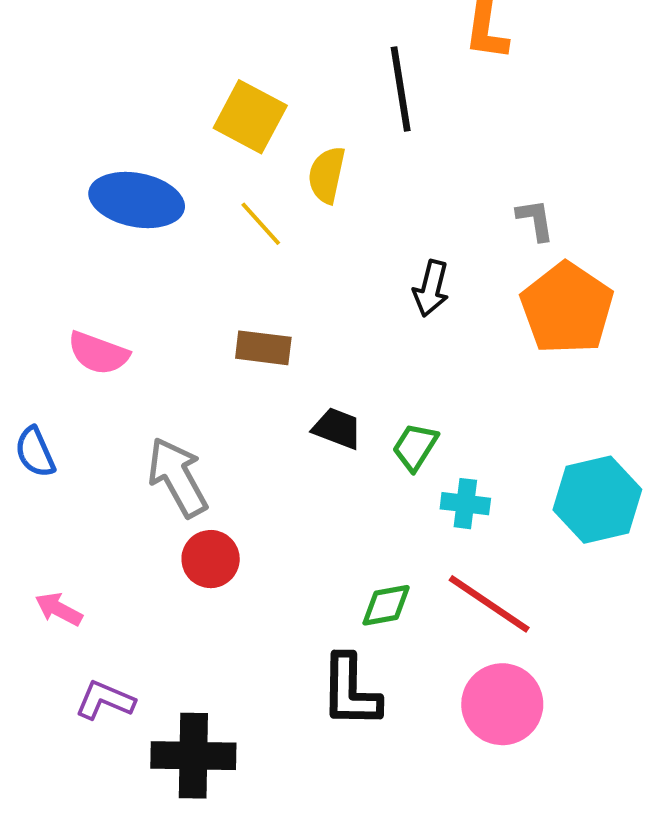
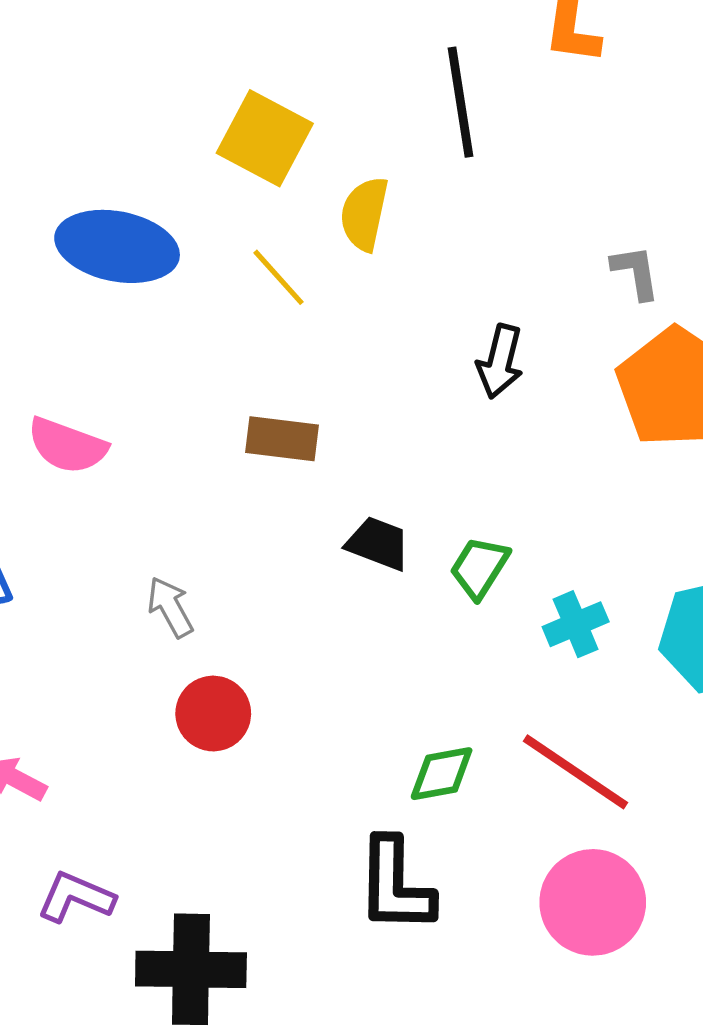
gray arrow: (178, 477) -> (170, 607), size x0.6
cyan cross: (465, 504) -> (576, 624), moved, turned -30

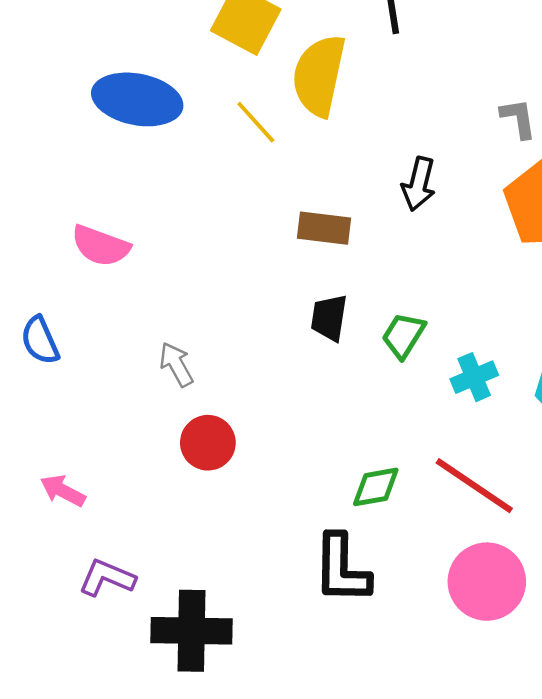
yellow semicircle: (364, 214) -> (319, 75), size x1.5
brown rectangle: (282, 439) -> (324, 228), moved
black trapezoid: (378, 544) -> (329, 318), turned -102

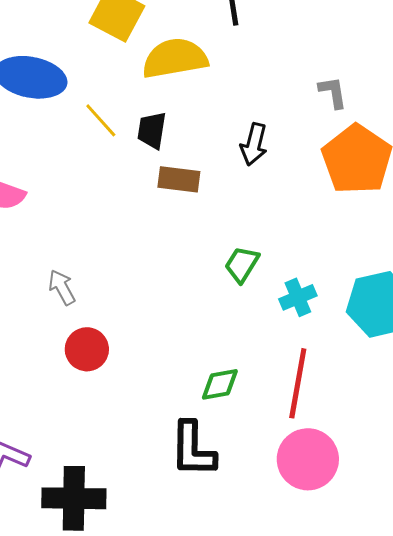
yellow semicircle: (319, 75) -> (175, 58), turned 68
yellow line: (256, 122) -> (101, 120), moved
black trapezoid: (329, 318) -> (152, 130), moved
red line: (474, 486) -> (298, 383), turned 66

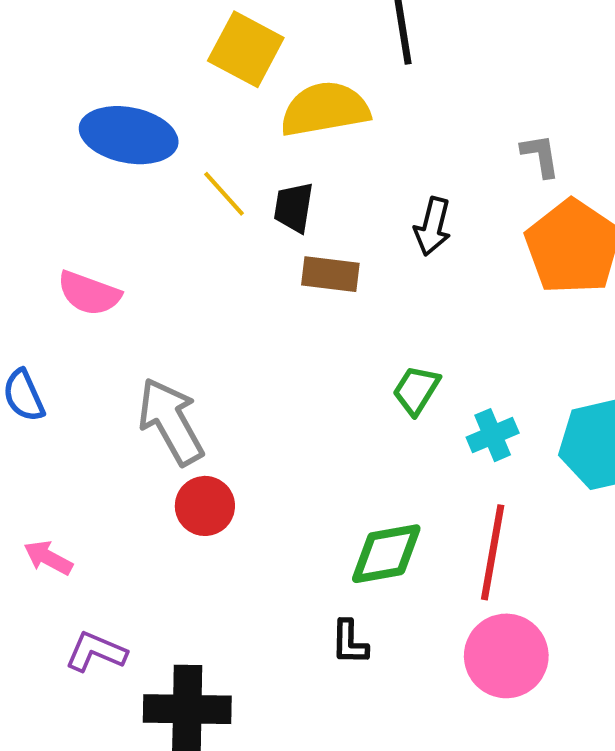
gray arrow: (62, 287) -> (171, 421), size x1.8
green diamond: (220, 384) -> (386, 554), size x1.4
black L-shape: (193, 449) -> (349, 642), size x0.6

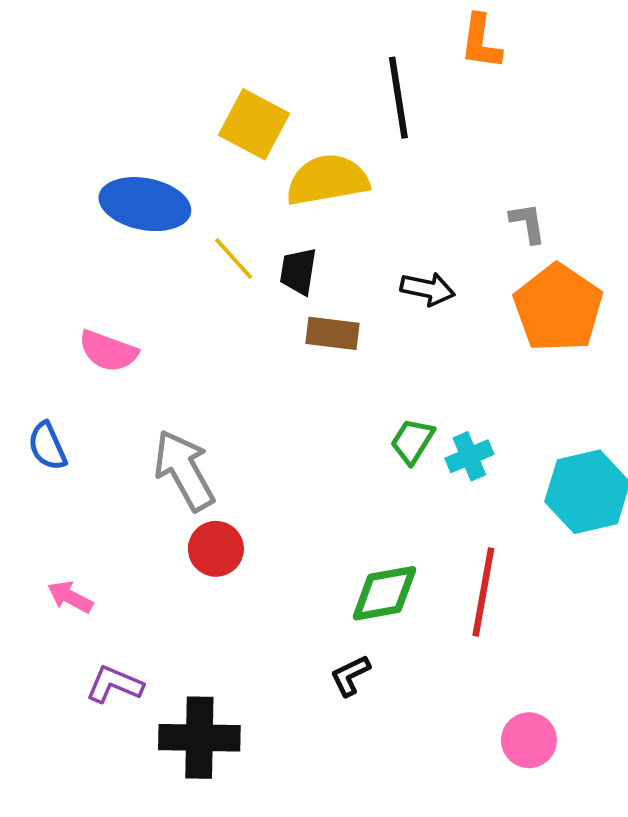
black arrow: (433, 226) -> (428, 289), turned -92
cyan cross: (493, 435) -> (469, 456), moved
black L-shape: (349, 642) -> (350, 676), turned 63
pink circle: (506, 656) -> (529, 740), moved, size x0.7

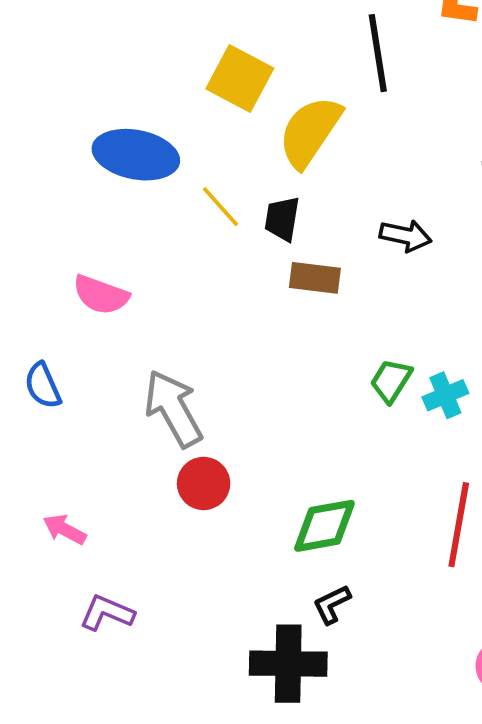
yellow semicircle: (327, 180) -> (310, 132), turned -46
green diamond: (384, 593) -> (324, 526), moved
black cross: (199, 738) -> (288, 664), moved

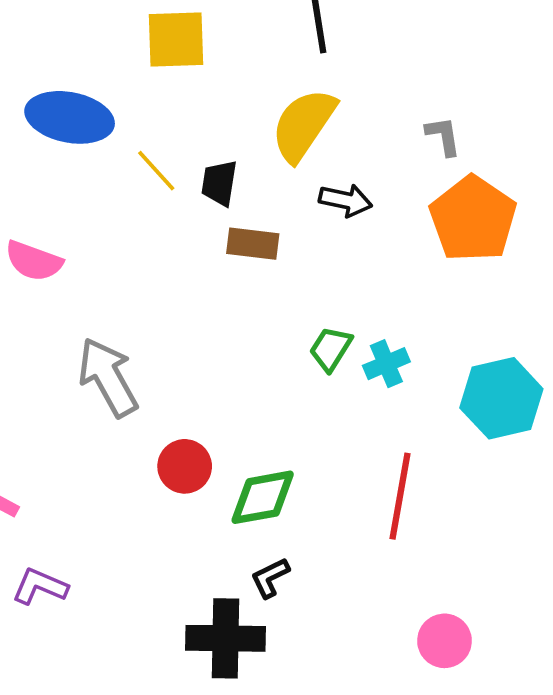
yellow square: (240, 78) -> (176, 39), turned -30
yellow semicircle: (310, 132) -> (303, 125), moved
red circle: (204, 483) -> (185, 466), moved

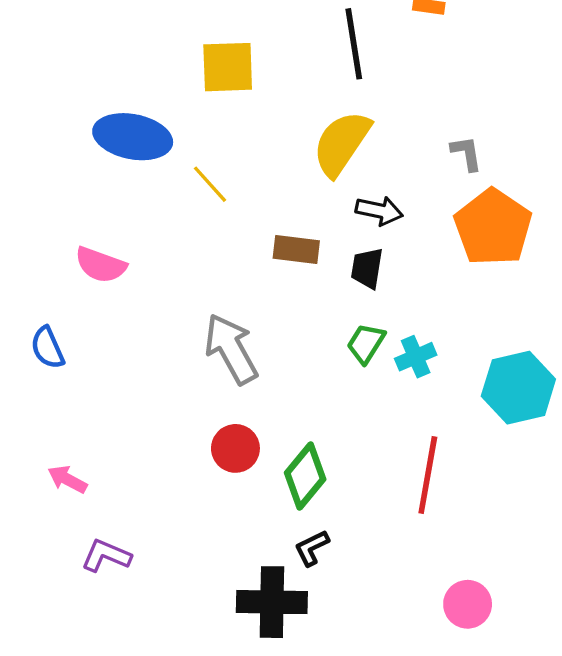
black trapezoid: (219, 183) -> (367, 268), moved
gray arrow: (108, 377) -> (231, 349), moved
green diamond: (263, 497) -> (305, 476), turned -40

